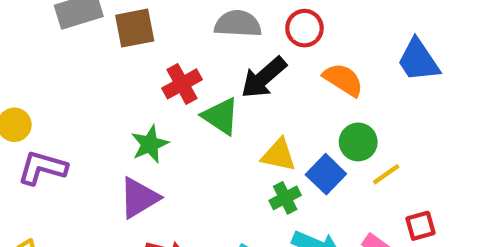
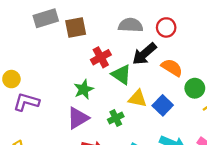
orange semicircle: (343, 80) -> (172, 68), moved
yellow triangle: (279, 155) -> (137, 99), moved
blue square: (326, 174) -> (163, 105), moved
green cross: (285, 198) -> (116, 118), moved

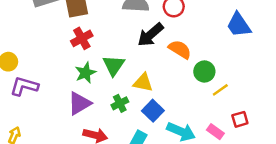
red cross: (101, 57) -> (82, 38), moved
green triangle: (121, 74) -> (114, 65), moved, turned 30
blue square: (163, 105) -> (153, 111), moved

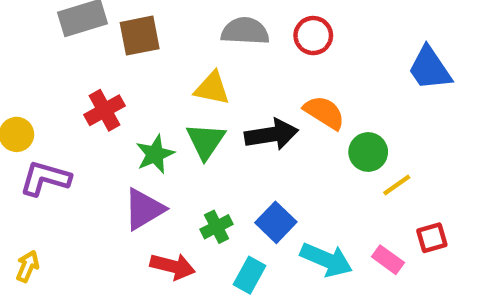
black arrow: (150, 35) -> (271, 134), moved, turned -148
red cross: (82, 38) -> (104, 110), moved
yellow triangle: (143, 83) -> (212, 88), moved
green cross: (120, 103) -> (217, 227), moved

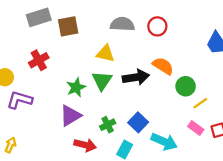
red cross: (104, 110) -> (39, 60), moved
pink rectangle: (388, 260) -> (196, 128), moved

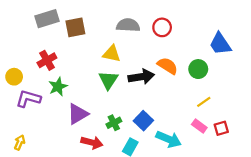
green circle: (186, 86) -> (198, 69), moved
green star: (76, 87) -> (58, 87), moved

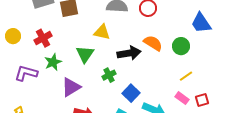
yellow circle: (14, 77) -> (13, 36), moved
green triangle: (108, 80) -> (85, 54), moved
green cross: (114, 123) -> (109, 75), moved

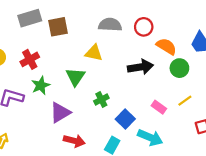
orange semicircle: (153, 43) -> (166, 46), moved
black arrow: (129, 53) -> (140, 67), moved
pink rectangle: (182, 98) -> (159, 107), moved

